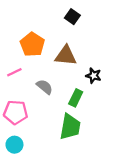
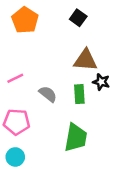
orange pentagon: (32, 44) -> (25, 20), moved
brown triangle: (66, 56) -> (85, 60), moved
green rectangle: (76, 98) -> (79, 94), moved, turned -30

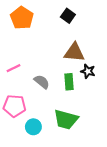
green trapezoid: (76, 138) -> (66, 119), turned 95
cyan circle: (15, 157) -> (33, 127), moved

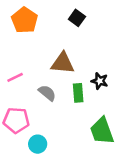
brown triangle: (74, 52) -> (63, 63), moved
green trapezoid: (66, 119) -> (102, 131), moved, turned 55

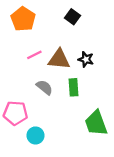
pink line: (15, 77) -> (34, 55), moved
black star: (100, 81) -> (86, 59), moved

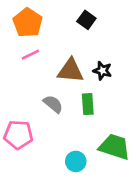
pink line: (34, 55) -> (30, 55), moved
green trapezoid: (96, 123) -> (114, 147), turned 128
cyan circle: (35, 135) -> (76, 161), moved

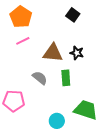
black square: (86, 20) -> (73, 15), moved

